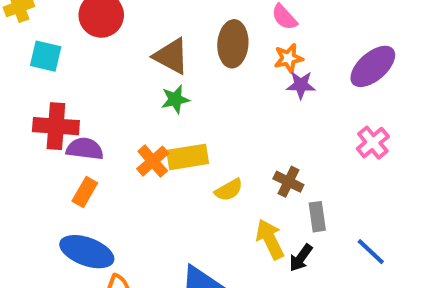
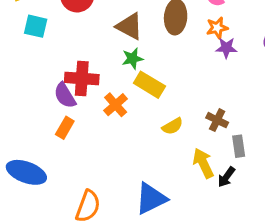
red cross: (56, 126) -> (82, 79), moved
purple semicircle: (85, 149) -> (65, 95), turned -128
yellow rectangle: (188, 157) -> (149, 85), moved, turned 40
blue ellipse: (87, 252) -> (26, 172), moved

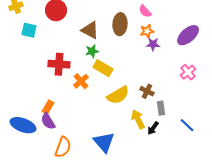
purple semicircle: (65, 95) -> (48, 121), moved
yellow semicircle: (173, 126) -> (118, 95), size x1.6
orange rectangle: (65, 128) -> (48, 107), moved
blue triangle: (151, 198) -> (104, 142), turned -45

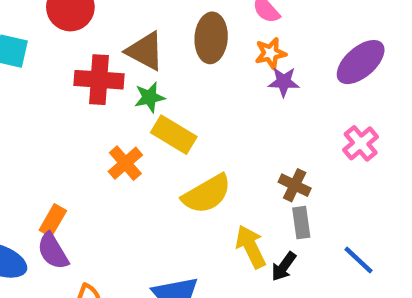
red cross: (59, 64) -> (99, 80), moved
brown cross: (147, 91) -> (295, 185), moved

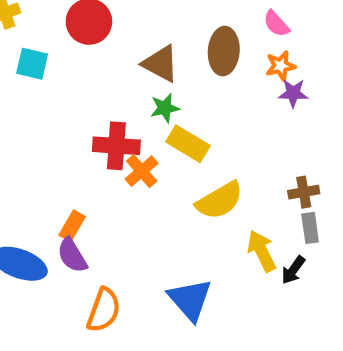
red cross: (99, 80) -> (116, 146), moved
brown cross: (295, 185) -> (304, 192), turned -36

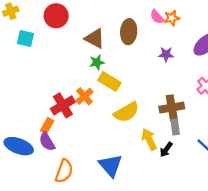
orange star: (281, 66) -> (172, 18), moved
red cross: (116, 146) -> (63, 105), moved, turned -35
brown cross: (304, 192) -> (172, 108), size x1.5

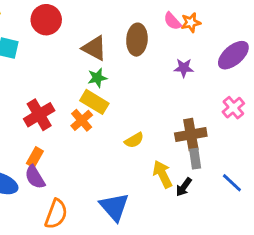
yellow rectangle: (109, 82) -> (94, 102), moved
red cross: (63, 105) -> (39, 115), moved
yellow semicircle: (126, 112) -> (134, 140), size x0.6

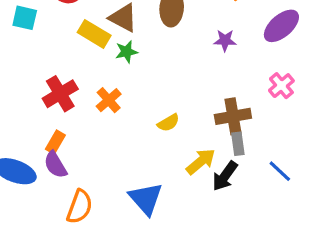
yellow rectangle: (94, 102) -> (94, 34), moved
yellow arrow: (162, 174) -> (201, 162), turned 76
black arrow: (184, 187) -> (225, 176), size x1.4

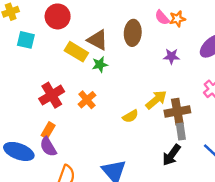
yellow arrow: (201, 162) -> (156, 100), moved

